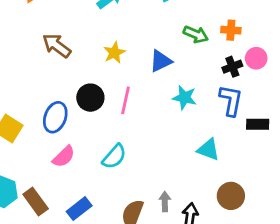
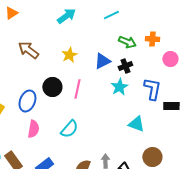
black cross: (232, 67) -> (125, 66), moved
cyan star: (185, 98) -> (119, 87), turned 30
pink semicircle: (64, 157) -> (33, 129), turned -36

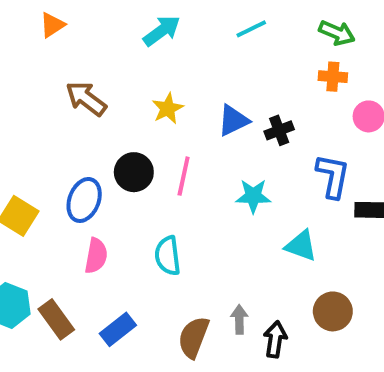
green arrow: (127, 42) -> (337, 33), moved
cyan star: (119, 87) -> (253, 196), moved, turned 30
cyan semicircle: (69, 129) -> (168, 256), turned 132

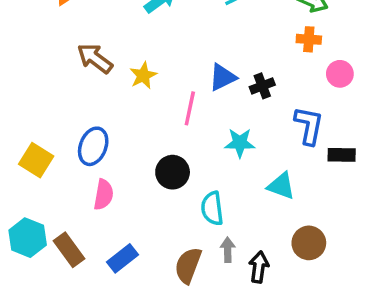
yellow star: (168, 108) -> (143, 76), moved
black circle: (134, 172) -> (173, 172), moved
pink line: (184, 176) -> (190, 108), moved
cyan semicircle: (168, 256) -> (212, 208), moved

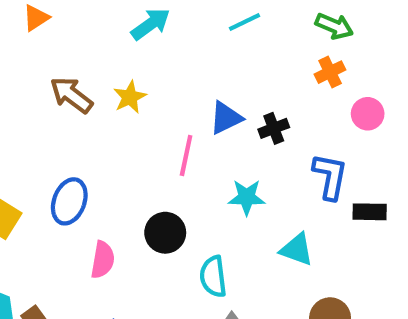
orange cross: (309, 39) -> (330, 72), turned -30
yellow star: (143, 76) -> (130, 97), moved
pink semicircle: (104, 195) -> (103, 260), moved

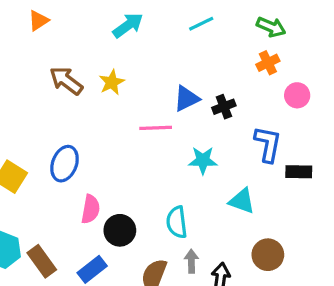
pink line: (186, 155) -> (156, 128), turned 76
black circle: (165, 233) -> (120, 230), moved

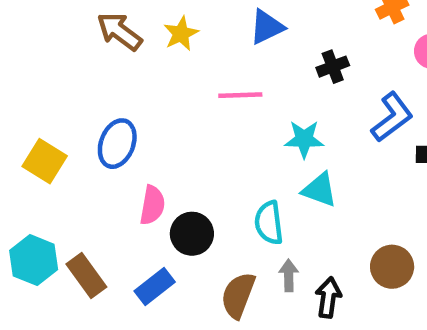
blue triangle: (187, 99) -> (267, 27), moved
blue L-shape: (268, 144) -> (392, 117), turned 42
cyan triangle: (242, 201) -> (319, 190), moved

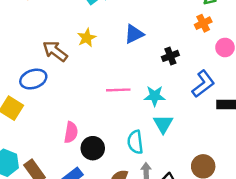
brown arrow: (119, 31) -> (55, 51), moved
pink line: (240, 95) -> (118, 90), moved
blue ellipse: (117, 144) -> (33, 79), moved, turned 50
cyan triangle: (319, 190) -> (163, 124), turned 40

